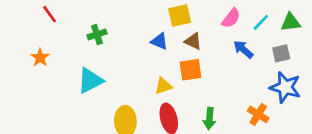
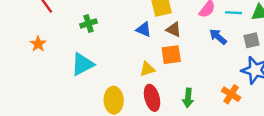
cyan line: (261, 22) -> (234, 13), turned 49

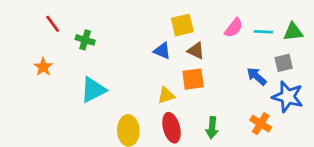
green cross: (88, 23) -> (85, 40), moved, turned 35
blue arrow: (218, 37) -> (257, 76), moved

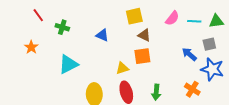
blue triangle: (162, 51) -> (102, 35), moved

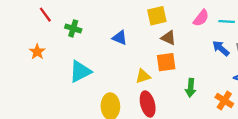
blue arrow: (189, 54) -> (221, 48), moved
green arrow: (156, 92) -> (191, 88), moved

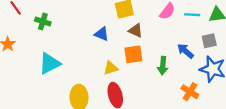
blue triangle: (120, 38) -> (102, 34), moved
blue arrow: (221, 48) -> (185, 51), moved
green arrow: (191, 88) -> (163, 66), moved

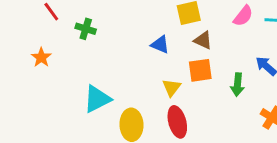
cyan triangle: (50, 63) -> (97, 99), moved
yellow triangle: (111, 68) -> (172, 88), turned -35

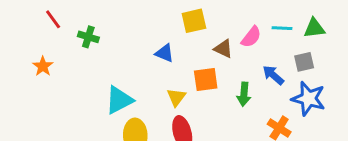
pink semicircle: (243, 16) -> (251, 37), moved
brown triangle: (203, 40) -> (223, 49), moved
cyan triangle: (97, 99) -> (119, 100), moved

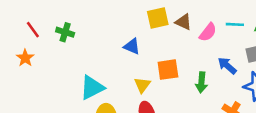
red line: (53, 19) -> (33, 30), moved
brown triangle: (223, 49) -> (183, 22), moved

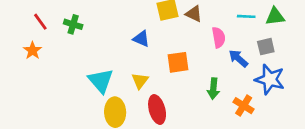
pink semicircle: (208, 32) -> (219, 37), moved, turned -48
green arrow: (201, 82) -> (213, 89), moved
yellow triangle: (142, 85) -> (140, 81), moved
cyan triangle: (92, 88) -> (101, 81), turned -44

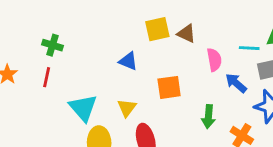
cyan line: (246, 16) -> (249, 48), moved
red line: (40, 22) -> (47, 77), moved, turned 48

